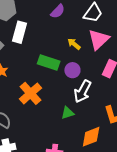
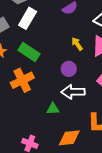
green rectangle: (49, 62) -> (29, 52), moved
white arrow: (83, 91) -> (73, 92), turned 45

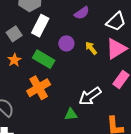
purple circle: (69, 69) -> (66, 43), moved
white arrow: (73, 92) -> (90, 96), turned -30

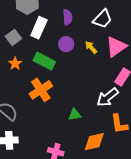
purple semicircle: (82, 13) -> (68, 17), moved, turned -56
white trapezoid: (116, 22) -> (102, 19), moved
white arrow: (90, 96) -> (108, 97), moved

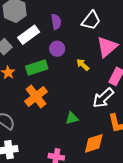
white rectangle: (39, 28) -> (29, 35), turned 35
yellow arrow: (91, 47) -> (83, 65), moved
green rectangle: (44, 61) -> (37, 67), turned -40

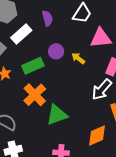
pink triangle: (107, 47) -> (101, 38), turned 40
purple circle: (57, 49) -> (56, 51), moved
green triangle: (72, 118) -> (57, 115), moved, size x1.6

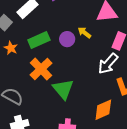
purple circle: (56, 51) -> (67, 39), moved
green triangle: (57, 115) -> (63, 89), turned -50

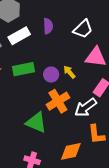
orange cross: (41, 69) -> (58, 101), moved
green triangle: (63, 89) -> (36, 122), turned -40

